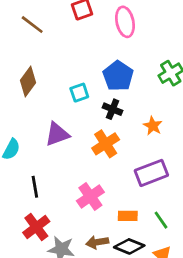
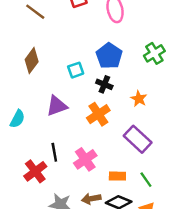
purple rectangle: (151, 173) -> (138, 139), turned 64
black line: (35, 187) -> (54, 152), moved
red cross: (36, 227) -> (35, 171), moved

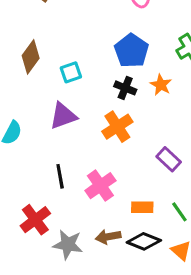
cyan square: (76, 70) -> (71, 72), moved
orange star: (139, 99) -> (161, 85), moved
purple rectangle: (138, 139) -> (169, 159), size x0.7
red cross: (35, 171) -> (35, 220), moved

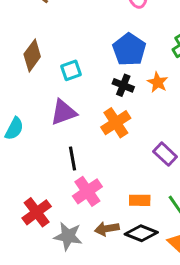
black line: (60, 176) -> (72, 159), moved
pink cross: (100, 186) -> (87, 191), moved

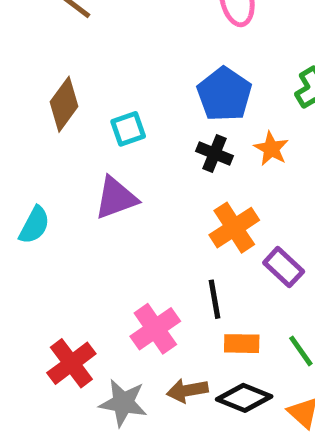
orange cross: (116, 123) -> (234, 228), moved
black line: (72, 159) -> (215, 299), moved

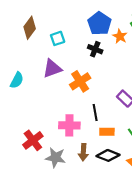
orange star: (271, 149) -> (120, 36), moved
orange cross: (234, 228) -> (80, 81), moved
pink cross: (155, 329) -> (69, 125), turned 36
brown arrow: (187, 390) -> (83, 152), turned -77

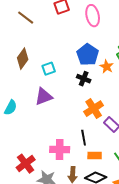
orange cross: (80, 81) -> (94, 109), moved

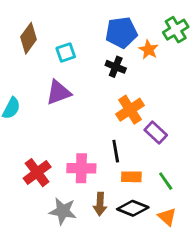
blue pentagon: (88, 55) -> (121, 32), turned 30
red cross: (26, 164) -> (37, 173), moved

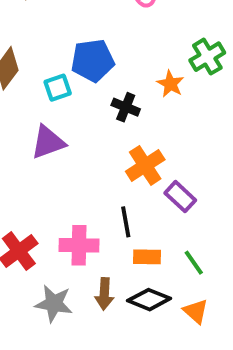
blue pentagon: (121, 32) -> (93, 60), moved

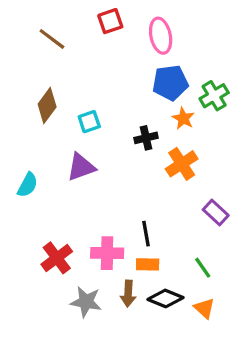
blue pentagon: (93, 60) -> (170, 83), moved
black cross: (126, 107) -> (146, 138), turned -35
orange cross: (145, 165) -> (182, 164), moved
purple rectangle: (180, 197) -> (216, 212), moved
orange rectangle: (147, 257) -> (148, 264), moved

